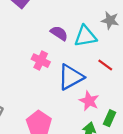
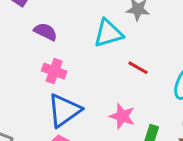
purple semicircle: (59, 33) -> (46, 32), moved
blue triangle: (71, 77) -> (64, 110), moved

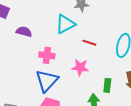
pink cross: (54, 71) -> (47, 55), moved
pink star: (122, 116) -> (80, 67), moved

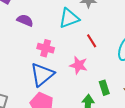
red line: (89, 43) -> (92, 41), turned 32
green rectangle: (107, 85) -> (104, 88), turned -32

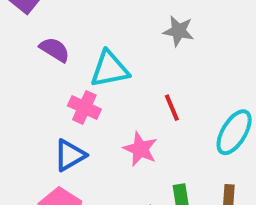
cyan triangle: (69, 18) -> (110, 69), moved
blue triangle: (42, 75) -> (70, 155), size x0.7

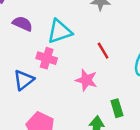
blue triangle: (70, 155) -> (24, 80), moved

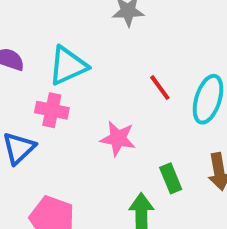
red line: (103, 51) -> (160, 88), moved

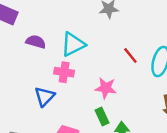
green rectangle: (171, 178) -> (102, 117), moved

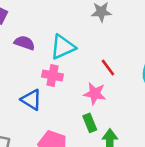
red line: (130, 55) -> (108, 67), moved
blue triangle: (45, 96) -> (31, 100), turned -45

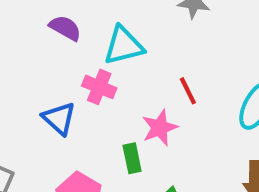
pink star: (95, 94) -> (160, 128), turned 30
green rectangle: (90, 123) -> (132, 158), moved

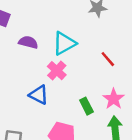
pink cross: (99, 87) -> (57, 71), turned 36
pink star: (160, 128) -> (114, 99), moved

